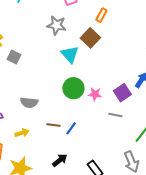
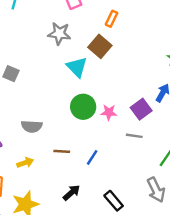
blue line: (71, 128) -> (92, 157), moved

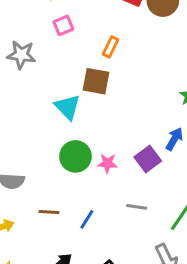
gray star: (59, 34) -> (21, 55), moved
brown square: (100, 46) -> (96, 81), turned -30
gray line: (134, 136) -> (137, 207), moved

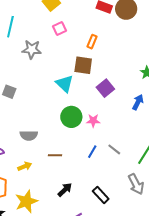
purple square: (148, 159) -> (105, 88), moved
gray line: (137, 207) -> (114, 149), turned 32
blue line: (87, 219) -> (92, 152), moved

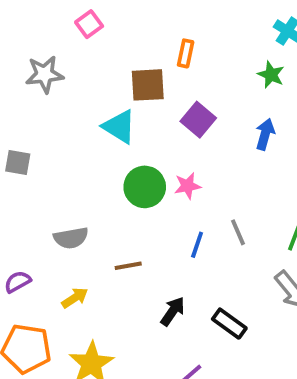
orange rectangle: (92, 42) -> (186, 53), moved
gray line: (114, 149) -> (238, 232), turned 40
black arrow: (65, 190) -> (173, 311), moved

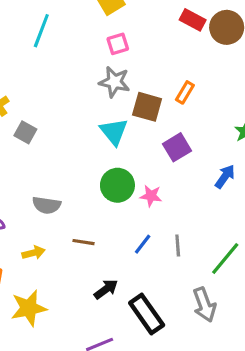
gray star: (44, 74) -> (114, 82), moved
black rectangle: (229, 324) -> (147, 314), size x1.4

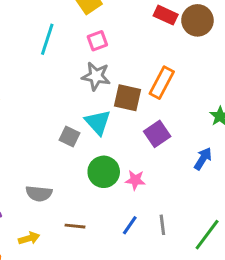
cyan line: (41, 31) -> (47, 39), moved
orange rectangle: (185, 92) -> (162, 83), size x1.5
gray square: (25, 132) -> (69, 137), moved

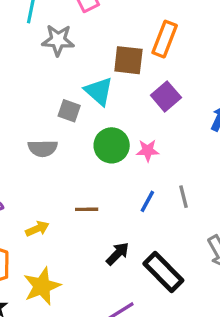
gray star: (96, 76) -> (58, 40), moved
gray semicircle: (39, 194) -> (43, 148), moved

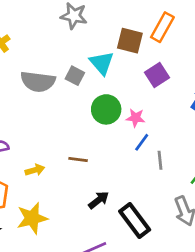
gray semicircle: (43, 148) -> (38, 82), moved, size x1.4
blue line: (147, 201) -> (142, 142), moved

